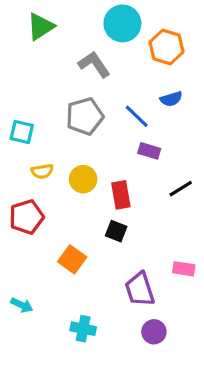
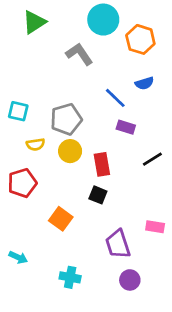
gray pentagon: (85, 116) -> (66, 119), moved

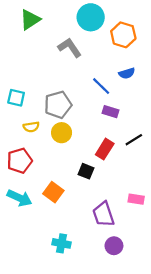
red rectangle: (102, 164) -> (105, 149), moved, turned 42
cyan arrow: (18, 257) -> (20, 198), moved, size x1.5

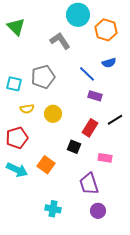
green triangle: (30, 20) -> (16, 27), moved, turned -42
gray pentagon: (58, 105) -> (43, 77), moved
pink rectangle: (136, 199) -> (105, 158), moved

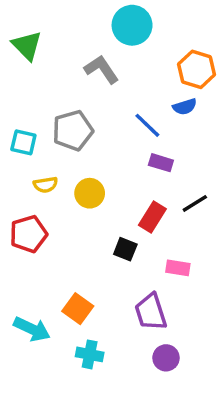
orange hexagon: (106, 30) -> (197, 69), moved
orange square: (46, 165) -> (78, 309), moved
cyan arrow: (17, 170) -> (32, 329), moved

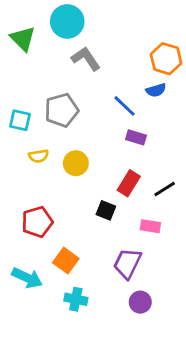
cyan circle: (132, 25) -> (67, 21), moved
black line: (195, 203) -> (165, 189), moved
red pentagon: (29, 234) -> (37, 222), moved
purple trapezoid: (151, 312) -> (127, 263), turned 44

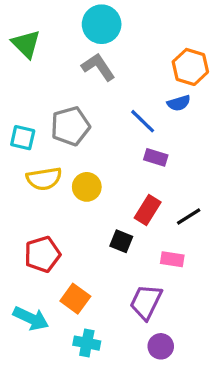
cyan circle: (67, 21) -> (102, 24), moved
yellow semicircle: (39, 156) -> (44, 179), size x1.5

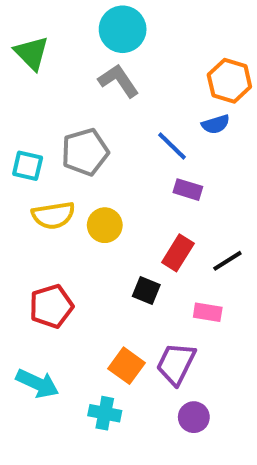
orange square: (75, 299) -> (127, 366), moved

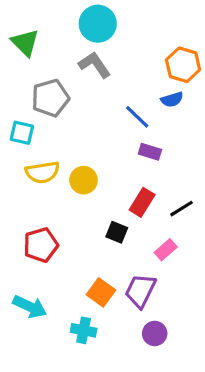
gray pentagon: (85, 152) -> (50, 98), moved
pink rectangle: (208, 312) -> (166, 250), turned -50

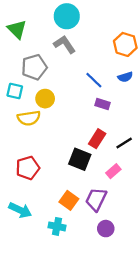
blue semicircle: (172, 100) -> (125, 77), moved
yellow circle: (84, 180) -> (45, 99), moved
black square: (117, 232) -> (80, 159), size x1.5

